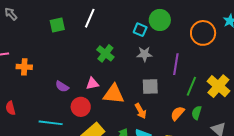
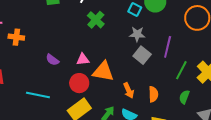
green cross: (105, 53) -> (96, 20), moved
gray square: (150, 87) -> (142, 55), moved, turned 36
red circle: (81, 107) -> (79, 83), moved
orange semicircle: (177, 113) -> (153, 94), moved, turned 133

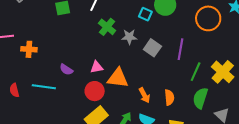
gray star: (137, 34) -> (129, 37), moved
gray square: (142, 55) -> (152, 48), moved
cyan line: (38, 95) -> (44, 87), moved
green semicircle: (184, 97) -> (200, 98), size x1.5

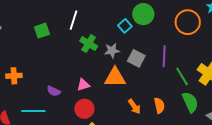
cyan square: (145, 14) -> (125, 26), turned 32
green line: (196, 72) -> (182, 76), turned -48
orange triangle: (118, 78) -> (115, 77), moved
green semicircle: (200, 98) -> (190, 102), turned 145

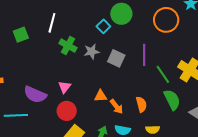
orange triangle: (115, 77) -> (100, 96), moved, size x0.6
pink triangle: (83, 85) -> (65, 87), turned -32
purple semicircle: (54, 91) -> (35, 95), size x1.6

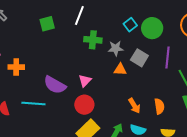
green circle: (121, 14) -> (152, 28), moved
green cross: (68, 46) -> (93, 40), turned -30
orange triangle: (100, 96) -> (120, 69), moved

